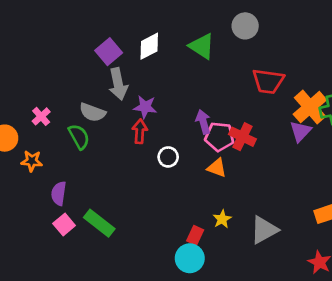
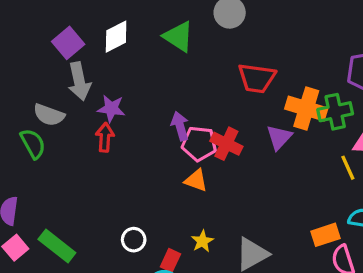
orange cross: (310, 107) -> (306, 109), turned -32
purple triangle: (300, 131) -> (279, 137), moved
white circle: (168, 157) -> (134, 240), moved

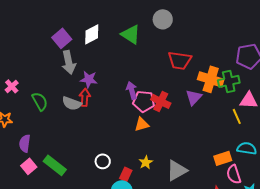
gray semicircle: (49, 115) -> (72, 103), moved
orange triangle: (196, 180) -> (142, 124), turned -35

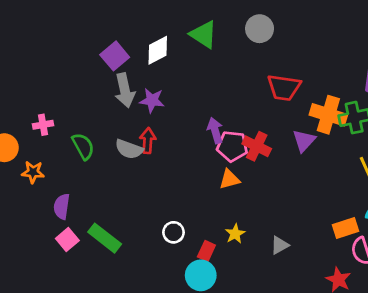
green triangle: (131, 34) -> (204, 34), moved
purple star: (89, 79) -> (152, 100), moved
pink cross: (12, 86) -> (43, 125), turned 32
gray triangle: (177, 170) -> (280, 245), size x0.6

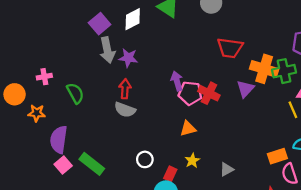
gray semicircle: (129, 149) -> (125, 110), moved
orange triangle: (229, 179) -> (188, 129), moved
purple semicircle: (62, 206) -> (59, 140), size x1.4

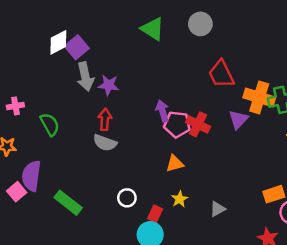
white diamond: (133, 19) -> (58, 42), moved
red trapezoid: (230, 48) -> (221, 74), turned 56
pink square: (63, 165) -> (17, 192), moved

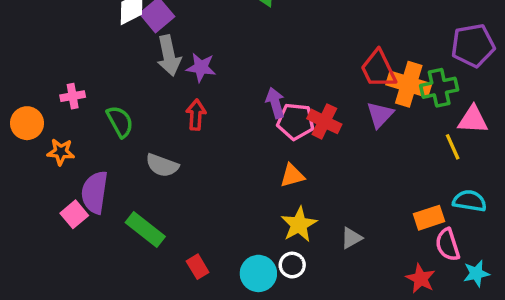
red trapezoid: (221, 74) -> (378, 69), moved
gray semicircle: (105, 143) -> (162, 165), moved
white circle: (127, 198) -> (292, 265), moved
yellow star: (180, 199) -> (299, 224), size x1.5
red rectangle: (155, 214) -> (198, 267), moved, turned -56

